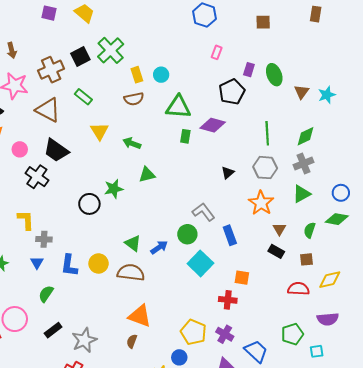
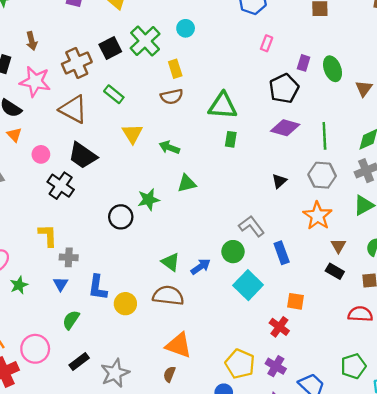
cyan circle: (161, 75) -> (186, 28), moved
purple diamond: (213, 125) -> (285, 128), moved
yellow circle: (99, 263) -> (125, 304), moved
red cross: (228, 300) -> (279, 327), turned 30

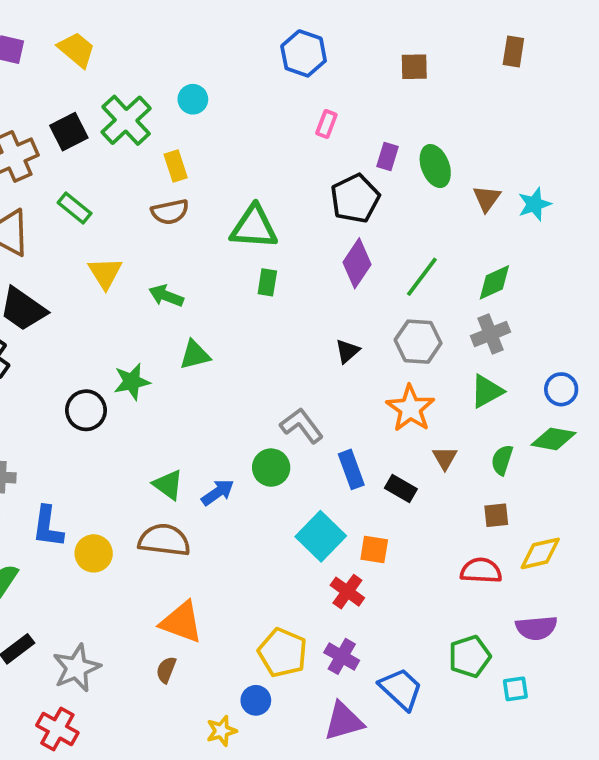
purple diamond: (285, 128) -> (357, 263), turned -72
green line: (324, 136) -> (422, 277), turned 40
black rectangle: (335, 271) -> (401, 489), moved
cyan square: (248, 285) -> (321, 536), moved

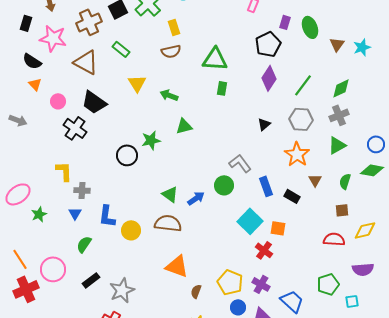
brown semicircle: (166, 670) -> (196, 291), moved
blue circle: (256, 700) -> (238, 307), moved

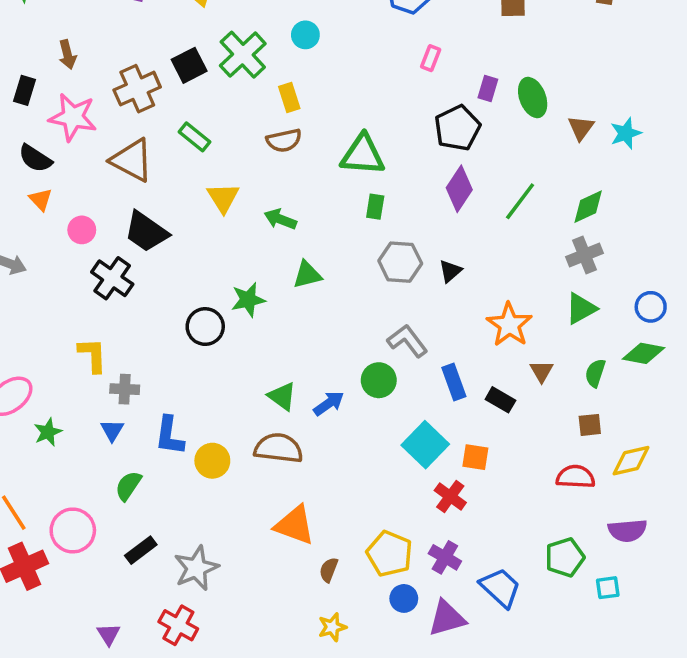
gray hexagon: (301, 119) -> (400, 262), moved

